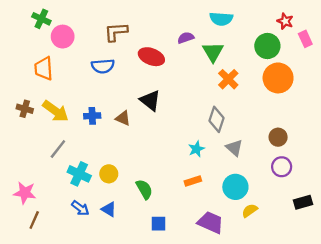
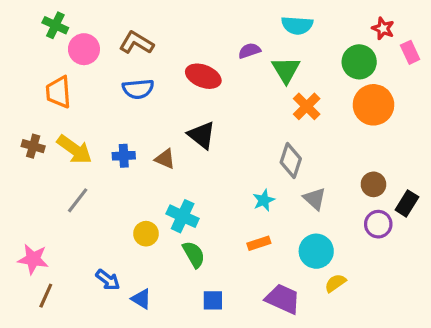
brown L-shape: (116, 32) -> (136, 43), moved, turned 35
cyan cross: (79, 174) -> (183, 216), moved
black rectangle: (303, 202) -> (407, 203), moved, turned -42
blue triangle: (109, 209) -> (141, 299), moved

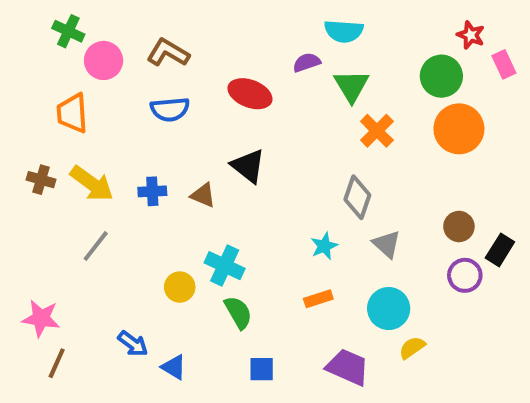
cyan semicircle: (297, 25) -> (344, 31), moved

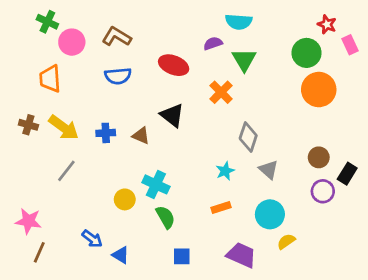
orange cross: (377, 131) -> (221, 92), moved

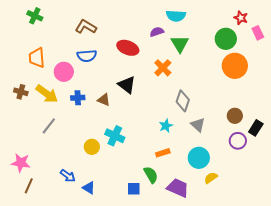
pink circle: (72, 42) -> (64, 72), moved
green semicircle: (165, 217) -> (151, 175), moved

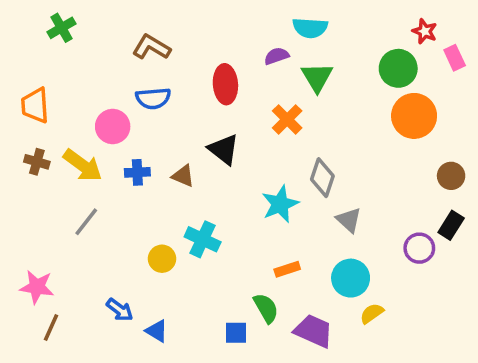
green cross: (35, 16) -> (62, 28), turned 35
red ellipse: (128, 48) -> (225, 84), turned 65
orange trapezoid: (37, 58) -> (35, 105), moved
brown circle: (235, 116) -> (451, 176), moved
cyan star: (166, 126) -> (280, 204), moved, size x1.5

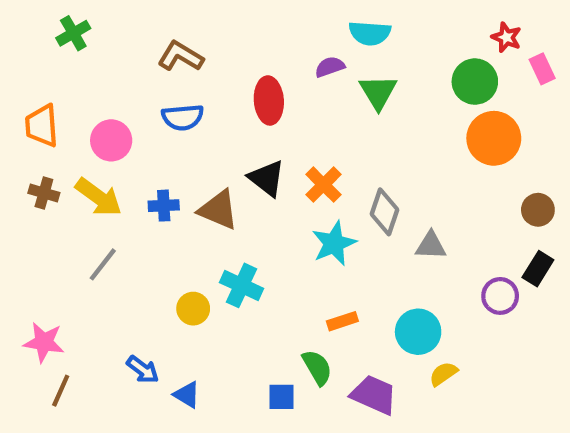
orange cross: (287, 119) -> (323, 185), moved
pink circle: (113, 127) -> (111, 140), moved
brown triangle: (183, 176) -> (218, 210), size x1.5
gray triangle: (349, 220) -> (431, 246), moved, turned -40

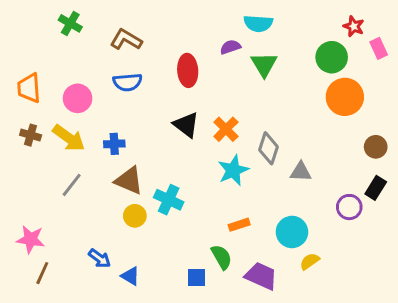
green cross: (73, 33) -> (70, 23), moved, turned -30
brown triangle: (218, 210) -> (129, 181), moved

